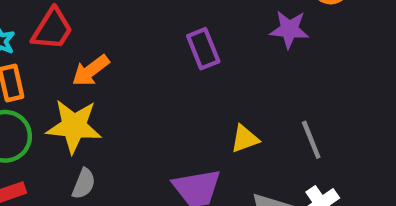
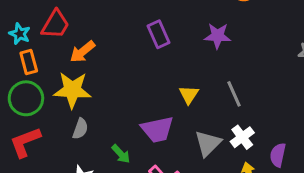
purple star: (289, 29) -> (217, 36), moved
yellow triangle: (245, 139) -> (189, 95), turned -35

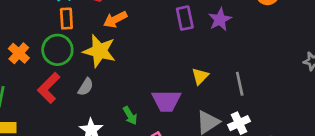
purple star: (217, 36) -> (220, 20), moved, turned 30
gray semicircle: (80, 129) -> (86, 87), moved
red L-shape: (25, 142) -> (49, 88), turned -36

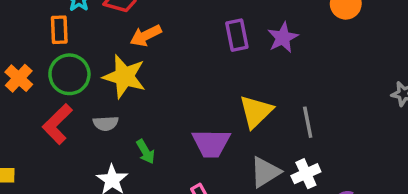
orange rectangle: (66, 19) -> (59, 30), moved
yellow triangle: (200, 76) -> (256, 112), size x1.5
gray semicircle: (86, 87) -> (106, 123), turned 54
green arrow: (130, 116) -> (145, 152), moved

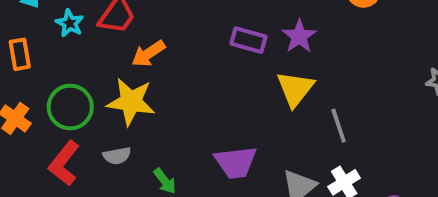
orange rectangle: (59, 30) -> (20, 54), moved
purple rectangle: (237, 35) -> (248, 40), turned -56
yellow triangle: (256, 112) -> (295, 89), moved

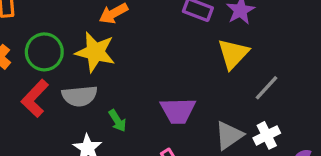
gray line: (339, 126) -> (266, 88), turned 56
gray semicircle: (117, 156) -> (80, 96), size x1.5

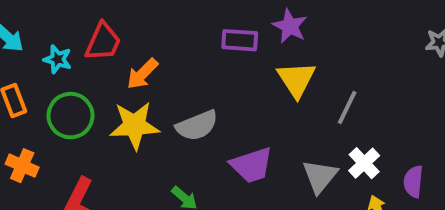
green circle: (44, 52) -> (71, 116), moved
gray semicircle: (80, 96) -> (197, 126), moved

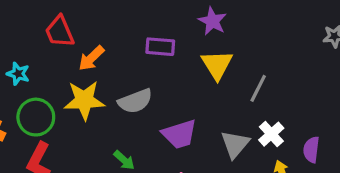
purple rectangle: (240, 40) -> (160, 47), moved
red trapezoid: (103, 42) -> (60, 32), turned 132
cyan star: (57, 59) -> (18, 74), moved
green circle: (71, 116) -> (36, 117), moved

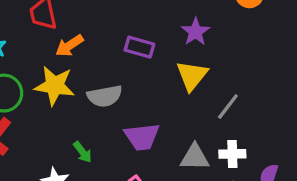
white cross: (271, 134) -> (232, 154), turned 30
gray triangle: (235, 144) -> (195, 157), turned 40

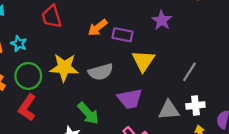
orange arrow: (69, 46) -> (98, 28), moved
yellow triangle: (192, 76) -> (143, 61), moved
green arrow: (83, 152) -> (88, 113), size x1.5

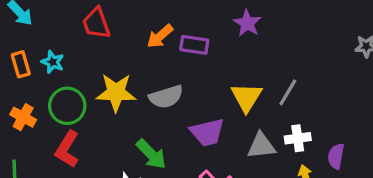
yellow triangle: (143, 61) -> (246, 97), moved

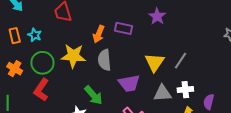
orange arrow: (160, 36) -> (99, 34), moved, turned -30
gray semicircle: (166, 97) -> (104, 60), turned 100

